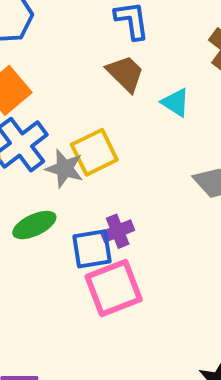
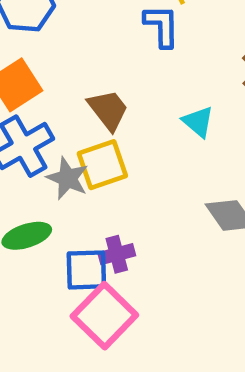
brown trapezoid: (125, 73) -> (108, 110), moved
pink square: (114, 288) -> (104, 316), turned -32

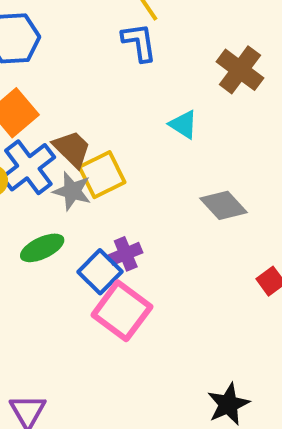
brown trapezoid: (108, 110) -> (72, 149), moved
blue square: (86, 270) -> (100, 272), turned -36

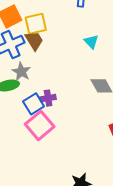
yellow square: (102, 175) -> (36, 24), moved
gray star: (72, 191) -> (21, 72), moved

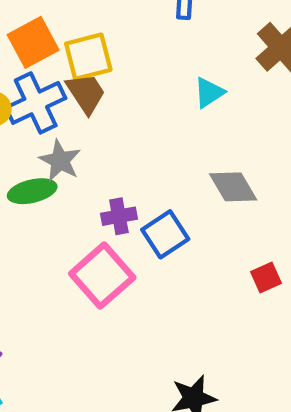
cyan triangle: (91, 42) -> (209, 93), turned 42
blue square: (34, 104) -> (165, 234), moved

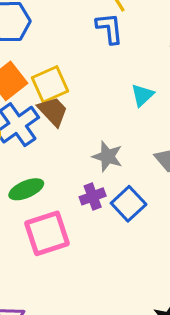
gray star: (60, 161) -> (107, 156), moved
pink square: (102, 276) -> (47, 233), moved, turned 33

